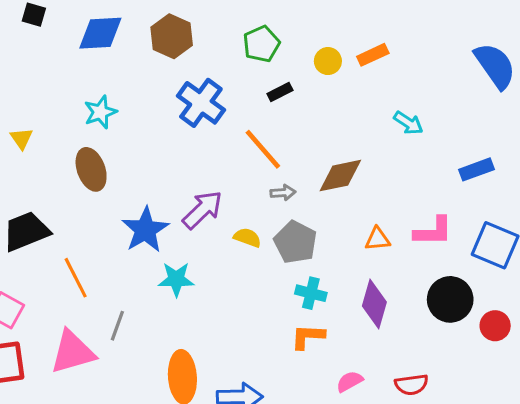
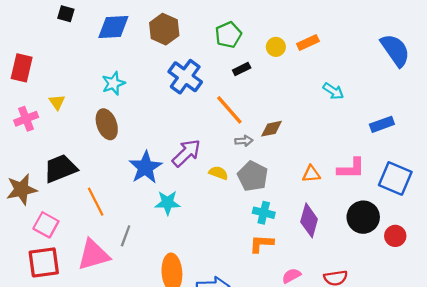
brown diamond: (340, 176) -> (271, 129), moved, size x0.7

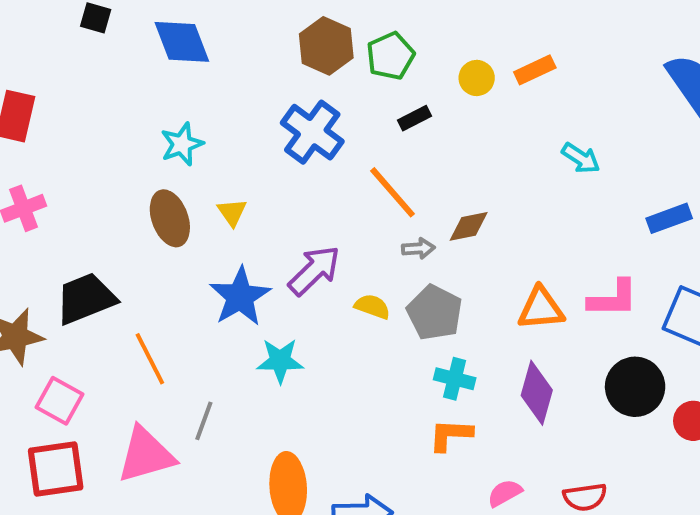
blue diamond: (113, 27) -> (182, 42), turned 72
brown hexagon: (164, 29) -> (326, 46), moved
yellow triangle: (57, 102) -> (232, 212), moved
orange triangle: (311, 174) -> (541, 309), size x1.4

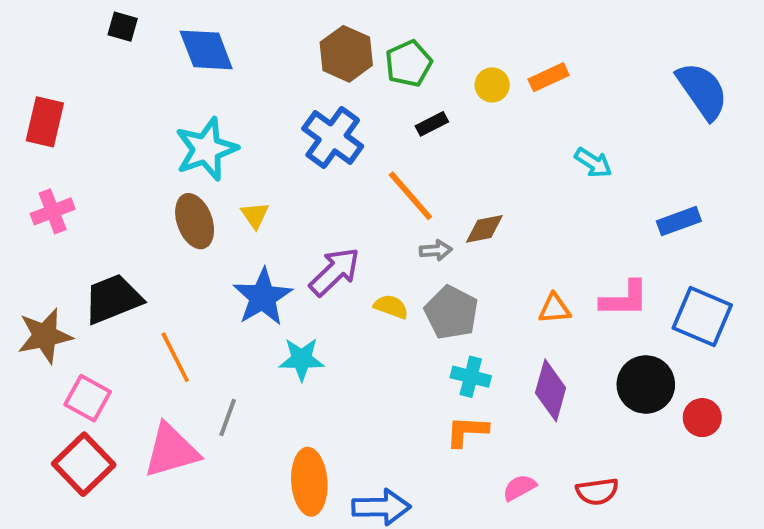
cyan star: (182, 144) -> (206, 149), size x1.5
orange triangle: (541, 309) -> (554, 309), size x0.7
red square: (56, 469) -> (84, 464), turned -36

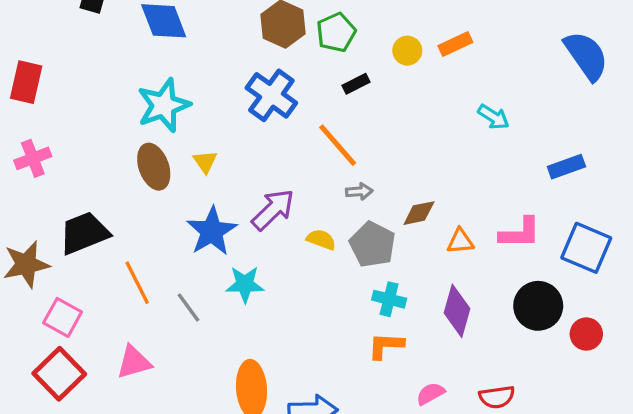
brown diamond: (484, 229) -> (419, 213), moved
gray line: (228, 418) -> (189, 307), moved, turned -56
pink triangle: (171, 451) -> (134, 362), size x0.7

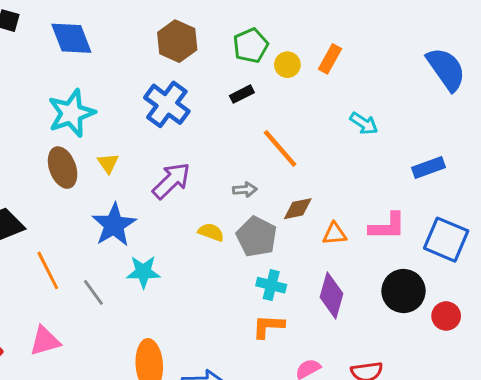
green pentagon: (336, 32) -> (251, 46), moved
orange rectangle: (455, 44) -> (330, 59), turned -36
orange line: (338, 145) -> (280, 148), moved
purple arrow: (273, 210) -> (171, 181), moved

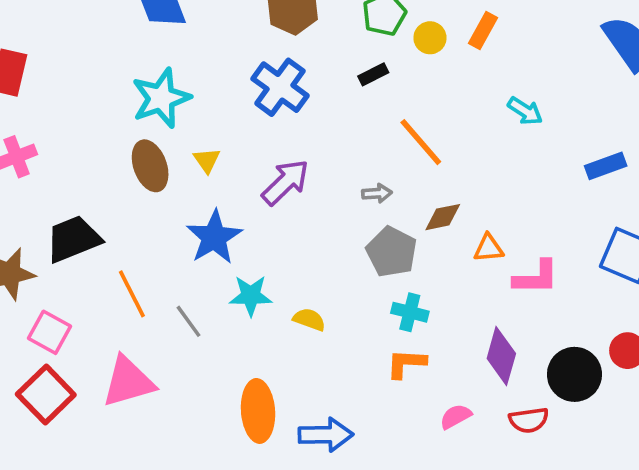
pink L-shape: (387, 226) -> (536, 277), moved
yellow semicircle: (211, 232) -> (309, 319), moved
black circle: (404, 291) -> (574, 374), moved
purple diamond: (331, 295) -> (501, 356), moved
pink triangle: (45, 341) -> (128, 382), size x1.4

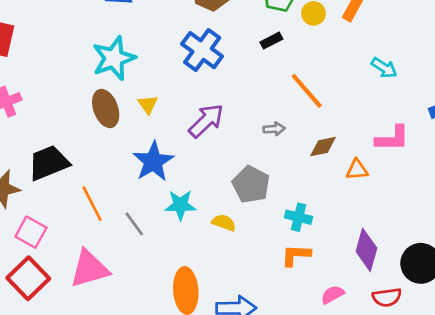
gray pentagon: (392, 252) -> (251, 185), moved
pink L-shape: (536, 277) -> (392, 138), moved

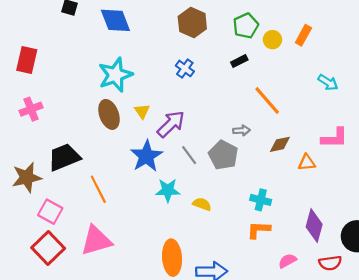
blue cross: (202, 50) -> (185, 68), size x0.6
purple arrow: (206, 121) -> (171, 124), moved
gray pentagon: (251, 185) -> (223, 155), moved
gray line: (134, 224) -> (189, 155), moved

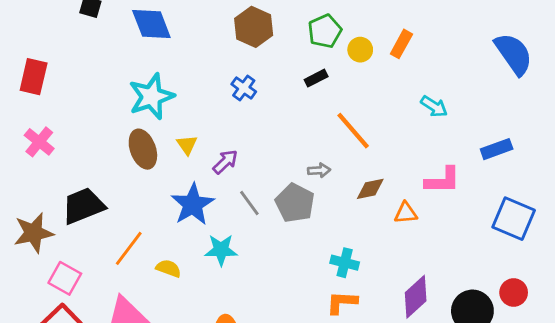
pink cross: (31, 109) -> (39, 142), turned -30
purple arrow: (171, 124) -> (225, 162), size x0.7
orange line: (98, 189) -> (129, 248), turned 64
yellow semicircle: (202, 204) -> (168, 268), moved
purple diamond: (314, 226) -> (416, 297), turned 32

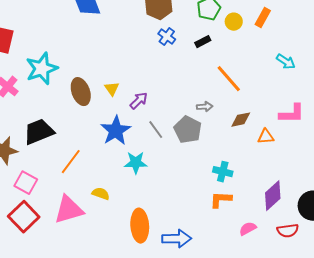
blue cross: (244, 88) -> (167, 37), moved
cyan star: (151, 96) -> (42, 69), moved
yellow semicircle: (168, 268) -> (101, 194), moved

